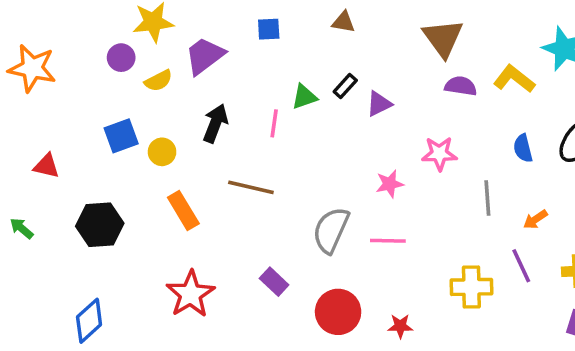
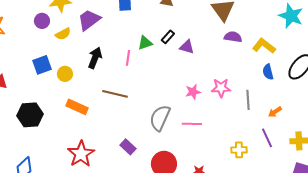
yellow L-shape: (514, 79) -> (264, 46), moved
purple triangle: (379, 104) -> (187, 47), turned 42
pink star: (439, 154) -> (221, 88), moved
orange rectangle: (183, 211) -> (77, 107), turned -35
yellow cross: (471, 287) -> (239, 150), size x0.7

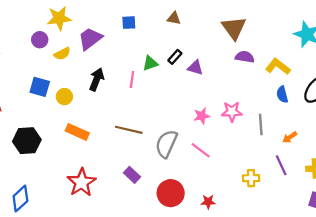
blue square: (42, 65) -> (40, 87), turned 36
brown line: (115, 94) -> (129, 130), moved
pink line: (192, 124) -> (201, 150), turned 36

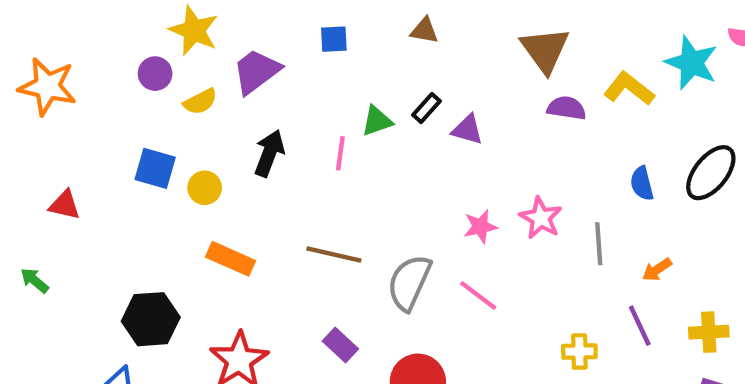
yellow star: (59, 18) -> (194, 31), turned 30
yellow L-shape: (278, 67) -> (629, 89), moved
pink star: (232, 112) -> (541, 218), turned 30
black hexagon: (27, 141) -> (151, 319), moved

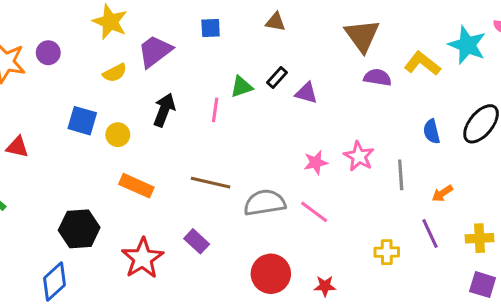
purple circle: (155, 74) -> (48, 53), moved
gray semicircle: (409, 283) -> (265, 203), turned 57
purple rectangle: (340, 345) -> (197, 241), moved

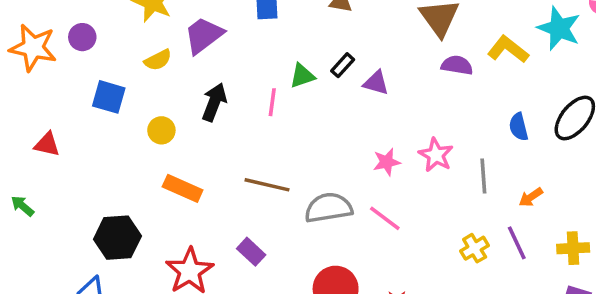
blue square: (82, 121) -> (109, 97), moved
yellow cross: (387, 252) -> (475, 248), moved, turned -30

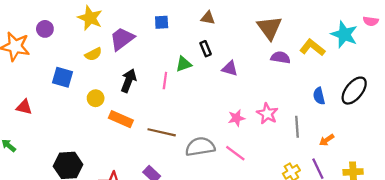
purple circle: (82, 37) -> (45, 29), moved
black rectangle: (343, 65) -> (206, 49), moved, turned -64
orange rectangle: (183, 188) -> (121, 119), moved

